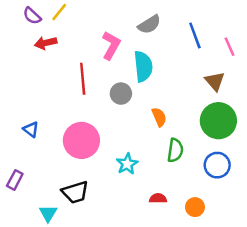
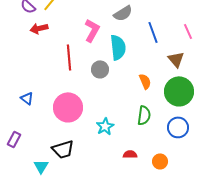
blue line: (195, 36) -> (153, 32), moved
orange semicircle: (159, 117) -> (145, 81), moved

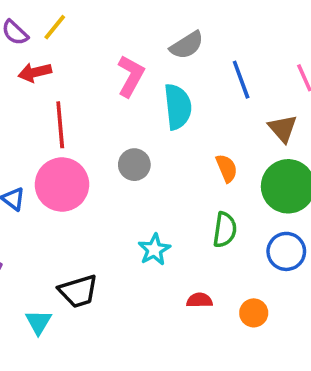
red line: (69, 57) -> (60, 125), moved
gray circle: (100, 69) -> (134, 165), moved
pink circle: (68, 107) -> (62, 185), moved

